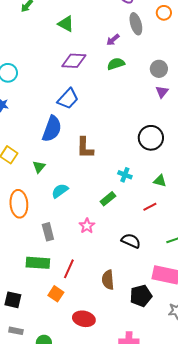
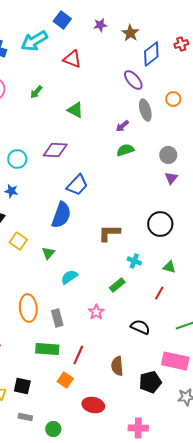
purple diamond: (74, 61) -> (55, 150), moved
brown L-shape: (85, 148) -> (109, 233), moved, turned 90
orange ellipse: (19, 204) -> (28, 308), moved
red line: (150, 207) -> (159, 293), turned -32

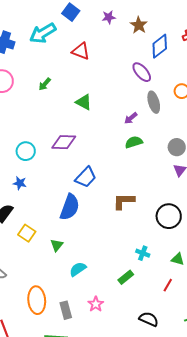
brown L-shape: (109, 233) -> (124, 201), moved
pink star: (96, 312) -> (96, 304), moved

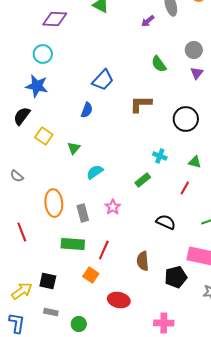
purple diamond: (64, 142) -> (55, 19), moved
green semicircle: (134, 142) -> (159, 64), moved, turned -108
blue star: (20, 183) -> (37, 86), size x1.6
blue semicircle: (70, 207) -> (87, 110), size x0.6

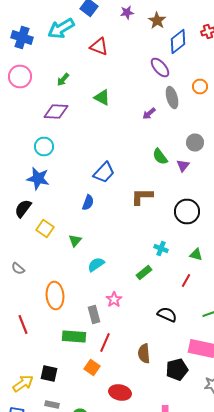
purple triangle: (197, 73) -> (183, 166), moved
gray rectangle: (83, 213) -> (94, 314), moved

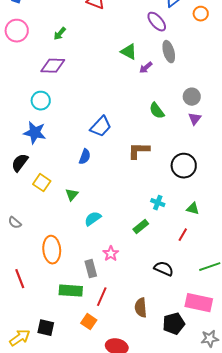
orange circle: (200, 86) -> (201, 14), moved
green triangle: (102, 98) -> (129, 52), moved
purple triangle: (183, 166) -> (195, 119), moved

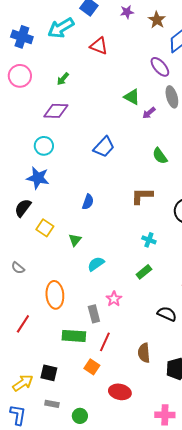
blue trapezoid: (101, 127) -> (104, 147), moved
cyan cross: (158, 203) -> (149, 240), moved
red line: (20, 279) -> (23, 324), turned 54

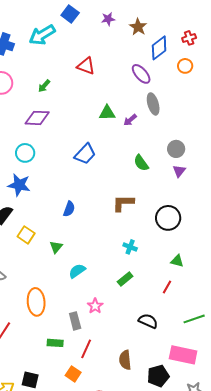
red triangle: (99, 46) -> (86, 66), moved
green triangle: (132, 97) -> (107, 113), moved, turned -30
green rectangle: (74, 336) -> (55, 343), size x0.7

